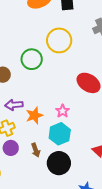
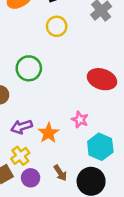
yellow circle: (59, 40) -> (57, 26), moved, size x0.7
cyan hexagon: (60, 134) -> (100, 147), moved

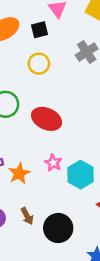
red ellipse: (102, 79) -> (47, 119), moved
cyan hexagon: (100, 147) -> (81, 175), moved

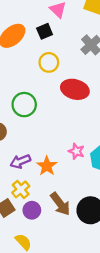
red ellipse: (47, 119) -> (75, 89), moved
brown arrow: (27, 216) -> (60, 204), size x1.5

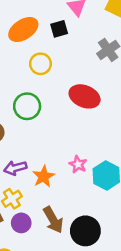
yellow circle: (49, 62) -> (40, 64), moved

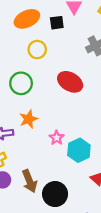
orange star: (44, 176) -> (29, 119), moved

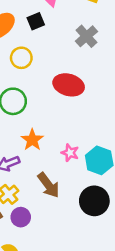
brown arrow: (29, 181) -> (49, 185), moved
black circle: (55, 194) -> (94, 201), moved

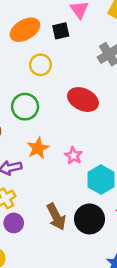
pink star: (70, 153) -> (74, 156), moved
brown arrow: (49, 185) -> (56, 217), moved

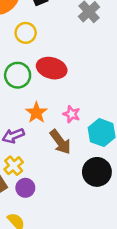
red ellipse: (83, 100) -> (52, 68), moved
brown arrow: (56, 217) -> (60, 142), moved

